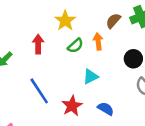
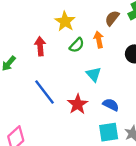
cyan triangle: (91, 77) -> (94, 74), turned -42

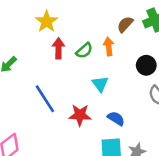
yellow star: (65, 21) -> (47, 21), moved
red arrow: (40, 46) -> (58, 48), moved
red star: (78, 104) -> (80, 115), turned 30

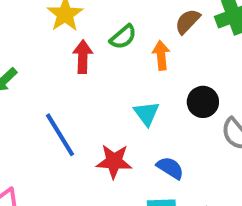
green semicircle: (84, 51) -> (123, 37), moved
black circle: (146, 65) -> (203, 102), moved

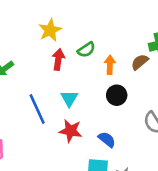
brown semicircle: (188, 21) -> (140, 62), moved
black circle: (203, 102) -> (117, 95), moved
cyan triangle: (147, 113) -> (69, 98), moved

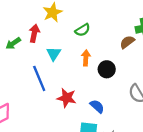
red arrow: (58, 59) -> (34, 33), moved
orange arrow: (110, 65) -> (86, 58), moved
cyan triangle: (69, 98) -> (54, 54), moved

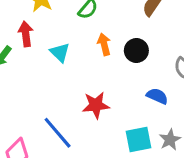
blue line: (39, 78) -> (58, 133), moved
blue semicircle: (97, 106) -> (157, 96), moved

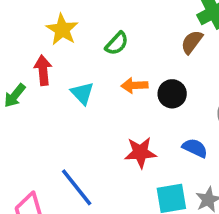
orange arrow: (104, 44) -> (134, 85), turned -80
red star: (96, 105) -> (140, 152), moved

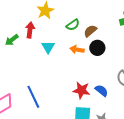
brown semicircle: (192, 42) -> (90, 31), moved
black circle: (172, 94) -> (97, 48), moved
red star: (140, 152) -> (81, 90), moved

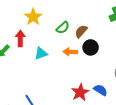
cyan triangle: (48, 47) -> (41, 53), turned 48
red star: (81, 90) -> (80, 92), turned -30

